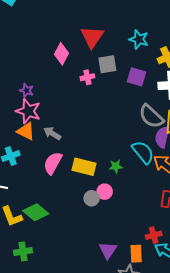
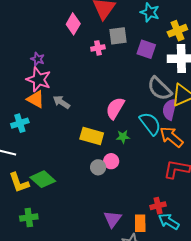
pink semicircle: (53, 163) -> (115, 108), moved

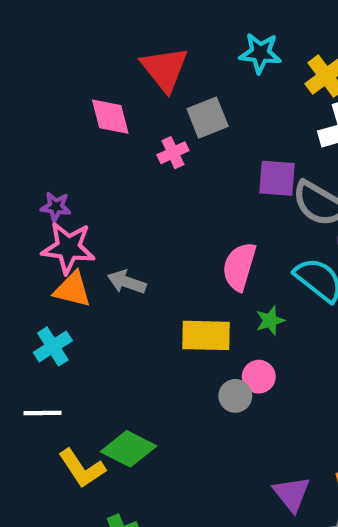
pink diamond: (73, 24) -> (110, 117), turned -30
purple square: (146, 49) -> (277, 178), moved

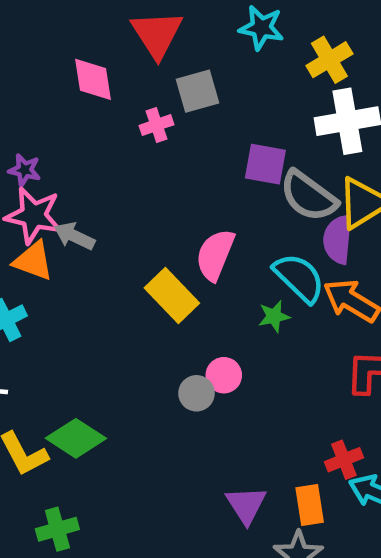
gray arrow: (127, 282) -> (74, 236), moved
green star: (270, 321) -> (274, 316), moved
yellow rectangle: (206, 335) -> (172, 295), moved, turned 39

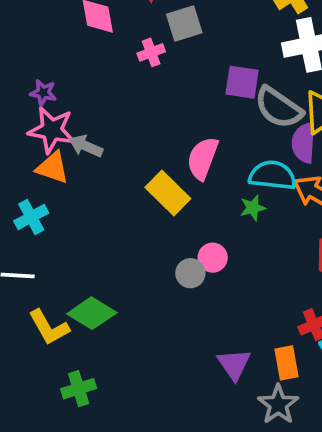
cyan semicircle: (299, 278) -> (273, 175), turned -36

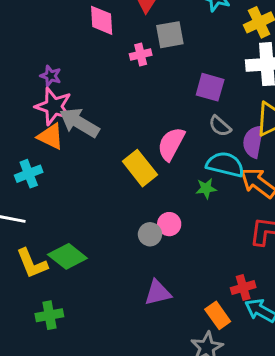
gray semicircle: (278, 108) -> (220, 126), moved, size x0.6
gray arrow: (86, 146) -> (79, 123), size x1.5
orange rectangle: (287, 363) -> (218, 315), turned -32
purple triangle: (234, 364) -> (158, 293), moved, turned 44

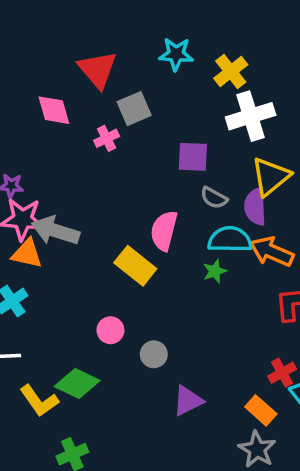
pink circle: (169, 224) -> (110, 330), moved
gray circle: (150, 234) -> (154, 354), moved

